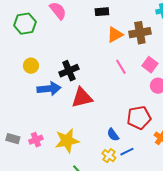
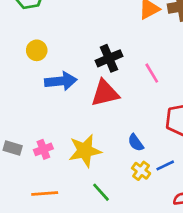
pink line: (121, 67) -> (152, 73), moved
black cross: (69, 71) -> (109, 58), moved
blue semicircle: (113, 135) -> (136, 143), moved

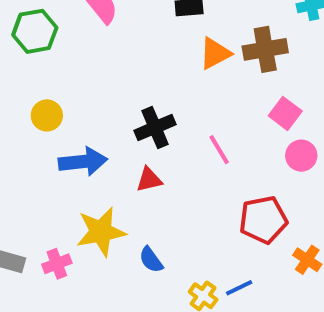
red triangle: (105, 93) -> (149, 180), size x0.6
blue semicircle: (136, 143) -> (151, 260), moved
yellow star: (85, 151) -> (101, 232), moved

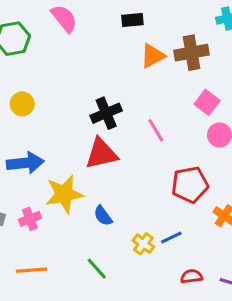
blue arrow: (83, 162) -> (25, 163), moved
red triangle: (149, 180) -> (101, 154), size x1.6

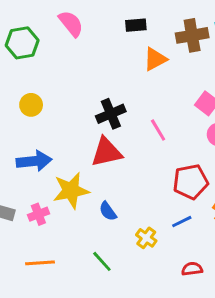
brown cross: (192, 53) -> (192, 35), moved
blue line: (171, 238) -> (182, 222), moved

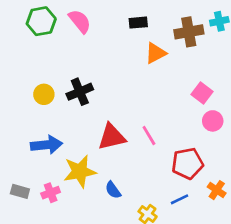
green hexagon: (22, 43) -> (41, 21), moved
black cross: (111, 114) -> (80, 92), moved
pink line: (158, 130) -> (149, 136), moved

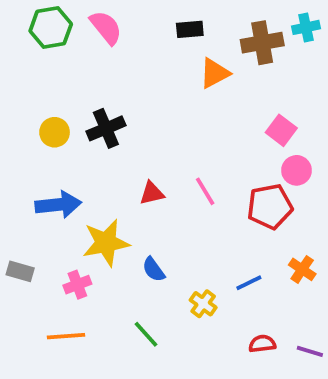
red triangle: (112, 137) -> (152, 193), size x0.6
red pentagon: (187, 163) -> (270, 207), moved
pink cross: (51, 193) -> (77, 285), moved

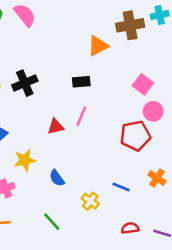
black rectangle: (190, 29) -> (81, 82), moved
pink line: (205, 191) -> (81, 116), moved, turned 54
yellow star: (106, 243) -> (25, 160), size x0.7
blue line: (249, 283) -> (121, 187), turned 48

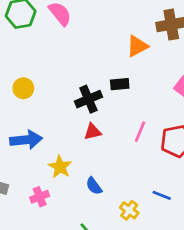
black cross: (25, 83) -> (88, 99), moved
pink line: (81, 116) -> (140, 132), moved
yellow star: (25, 160) -> (60, 167), turned -30

